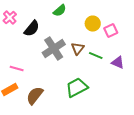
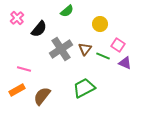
pink square: (111, 31) -> (118, 45), moved, turned -32

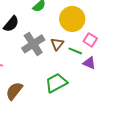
yellow circle: (100, 24) -> (72, 19), size x1.6
purple triangle: (125, 63) -> (89, 63), moved

